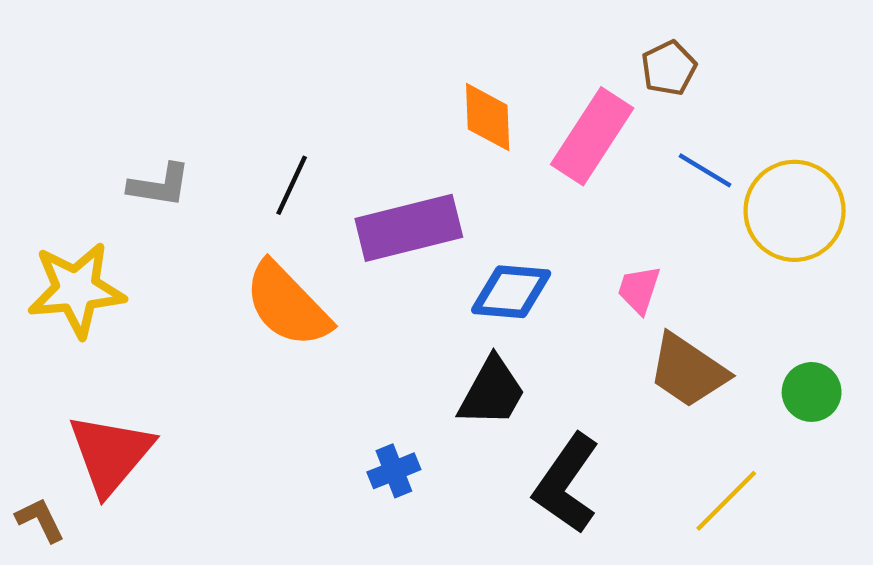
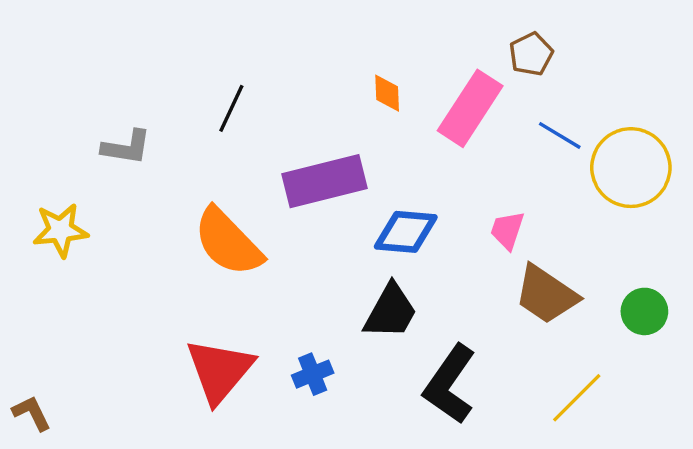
orange diamond: (488, 117) -> (387, 93), size x0.7
black line: (292, 185) -> (231, 108), moved
yellow star: (76, 290) -> (60, 230), size x0.7
red triangle: (110, 454) -> (220, 371), moved

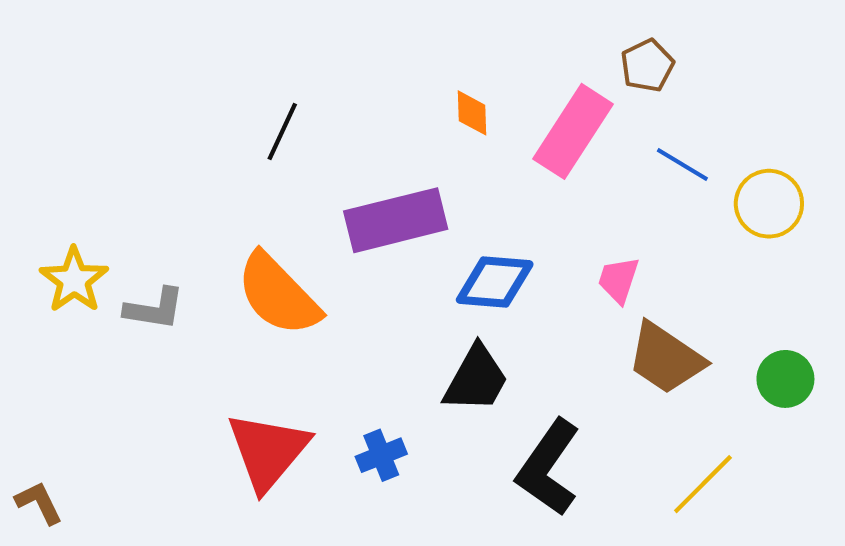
gray L-shape: (126, 147) -> (154, 309), moved
yellow circle: (631, 168) -> (769, 204), size x0.7
yellow star: (60, 230) -> (74, 280), turned -30

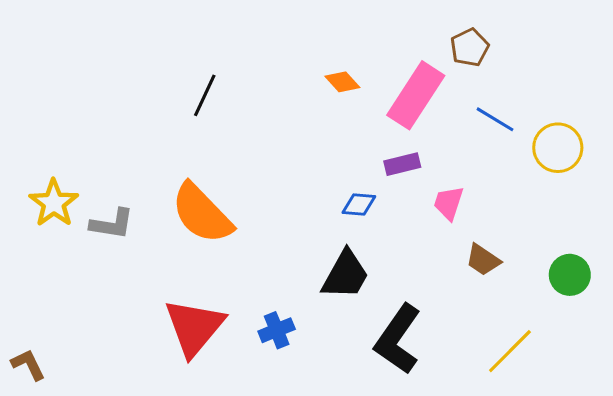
orange diamond: (472, 113) -> (342, 82), turned -40
purple rectangle: (396, 220) -> (402, 164), moved, size x0.5
blue diamond: (495, 282) -> (359, 205), size x0.6
brown trapezoid: (666, 358) -> (483, 260), size x0.6

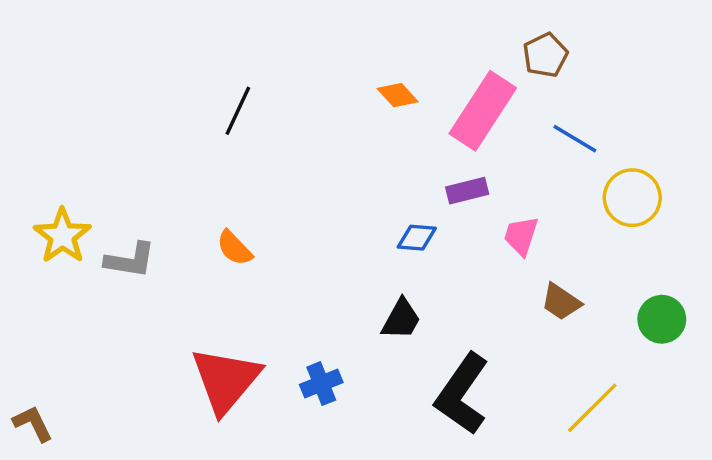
yellow circle: (558, 148) -> (632, 198), moved
orange semicircle: (202, 214) -> (234, 248), size x0.5
black trapezoid: (345, 275) -> (401, 319), size x0.7

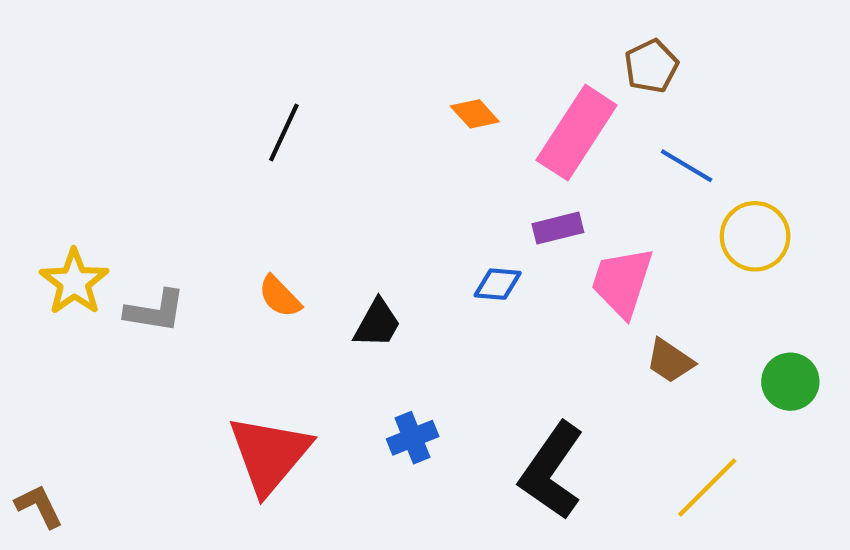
pink trapezoid: (521, 236) -> (622, 282), size x1.5
black trapezoid: (401, 319) -> (377, 324), moved
blue cross: (321, 384) -> (413, 438), moved

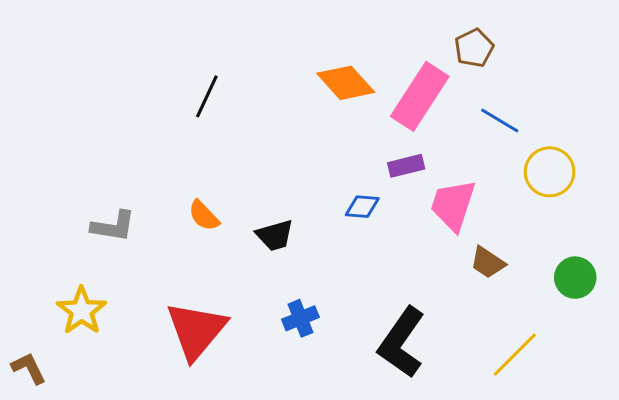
orange diamond: (475, 114) -> (346, 83), size x1.6
yellow star: (74, 282) -> (82, 311), moved
black trapezoid: (377, 324) -> (275, 235), turned 45

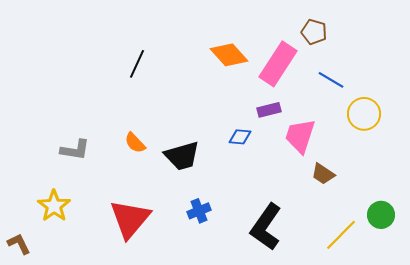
brown pentagon: (474, 48) -> (314, 32), turned -30
black trapezoid: (275, 235) -> (182, 156), size x1.4
green circle: (575, 278) -> (381, 215), moved

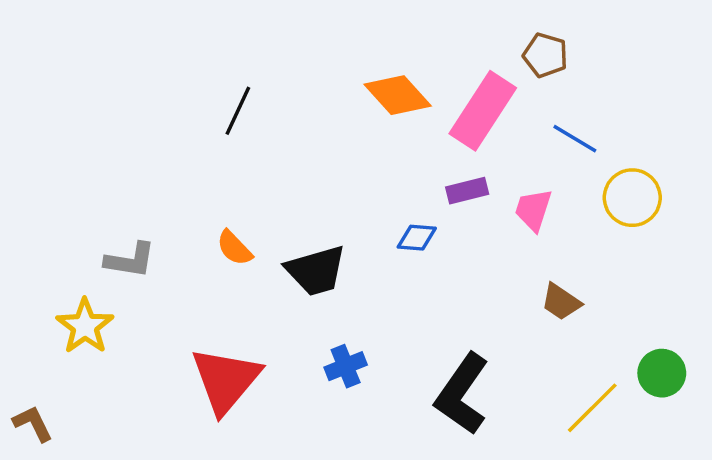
pink trapezoid: (300, 136) -> (533, 210), moved, size x0.7
yellow star: (54, 206) -> (85, 326), moved

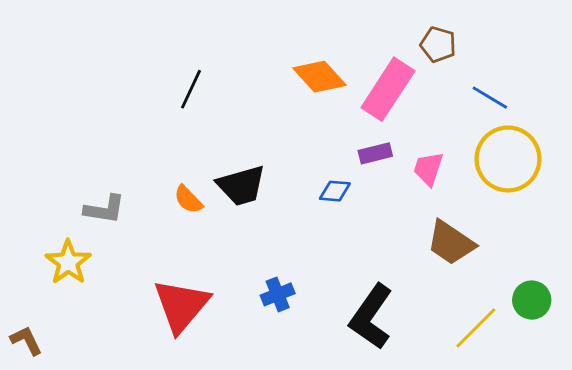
blue line: (575, 139) -> (490, 98), moved
yellow circle: (632, 198) -> (508, 159), size x1.4
black trapezoid: (316, 271) -> (241, 186), moved
brown trapezoid: (561, 302) -> (451, 243), size x1.5

